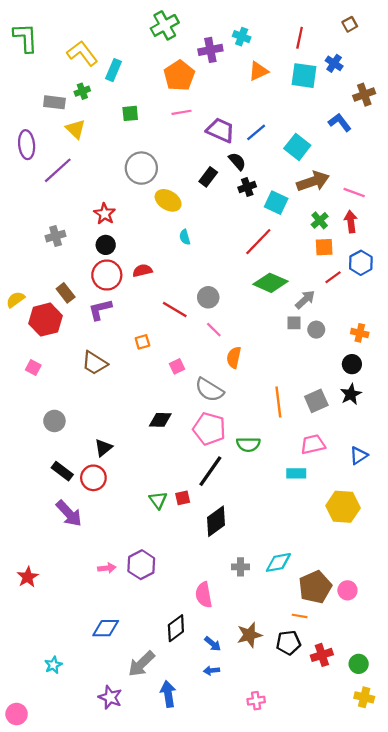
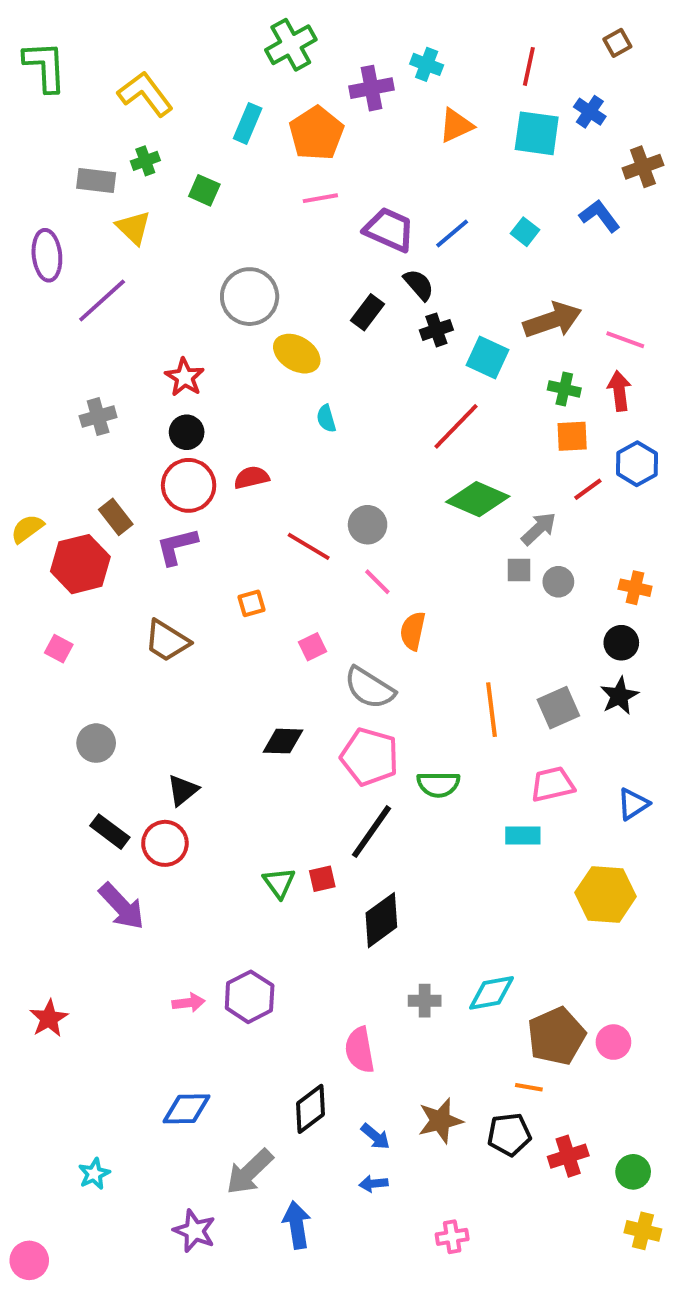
cyan rectangle: (113, 70) -> (248, 123), moved
green square: (130, 113) -> (204, 190), moved, turned 30
cyan square: (297, 147) -> (525, 232), moved, size x0.6
green cross: (320, 220) -> (564, 389), turned -36

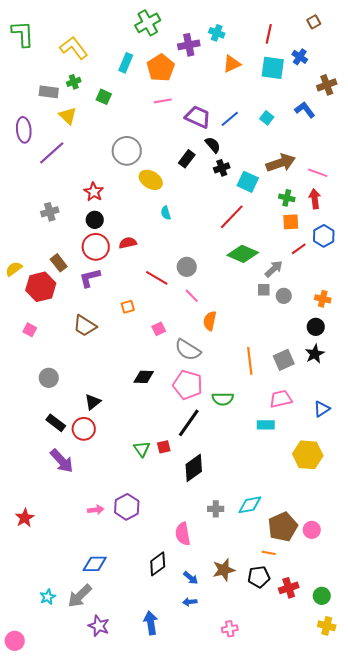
gray arrow: (250, 1172) -> (80, 596), moved

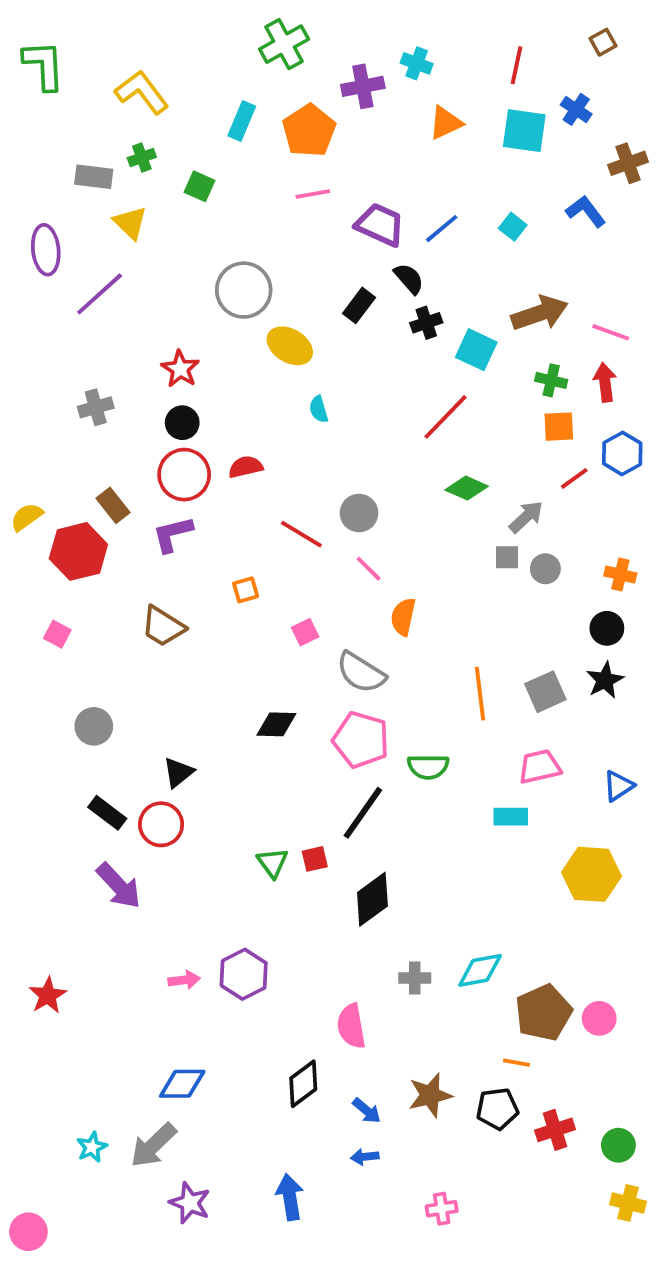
green diamond: (243, 254) -> (467, 488), size x0.7

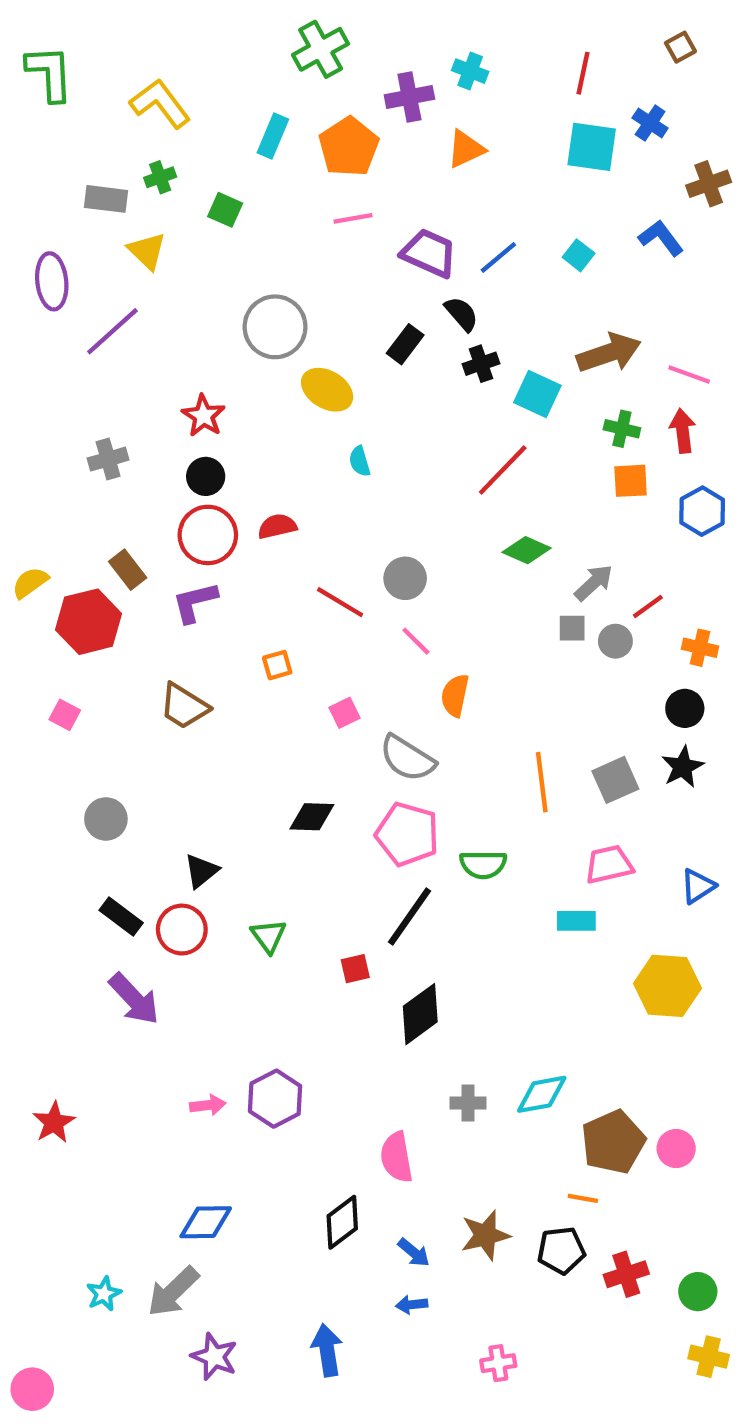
orange triangle: (445, 123) -> (466, 149), moved
red line: (574, 478) -> (648, 607), moved
green triangle: (273, 863) -> (269, 936), moved

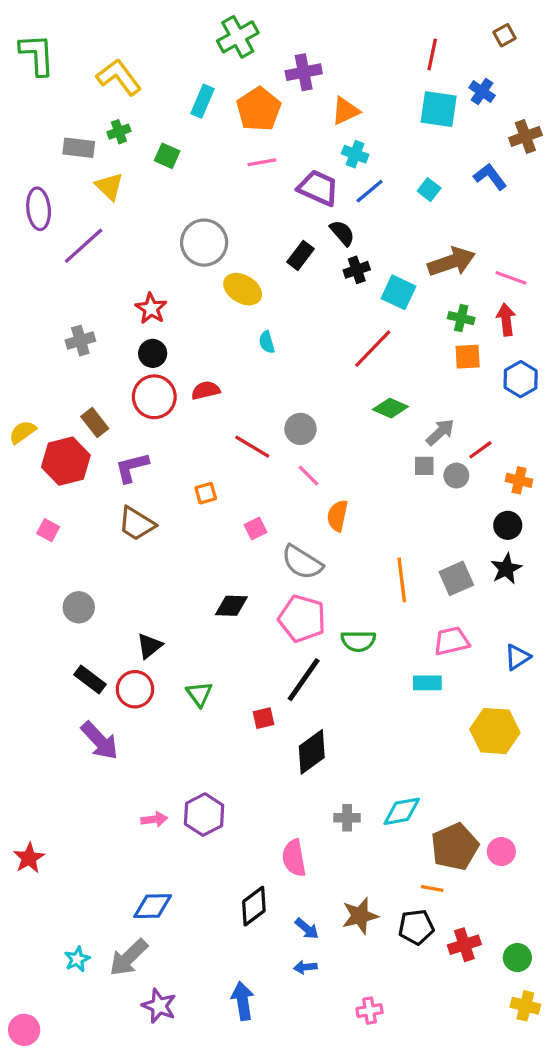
cyan cross: (470, 71) -> (355, 154), moved
purple L-shape: (195, 602) -> (132, 467), moved
red star: (54, 1122) -> (29, 858), moved

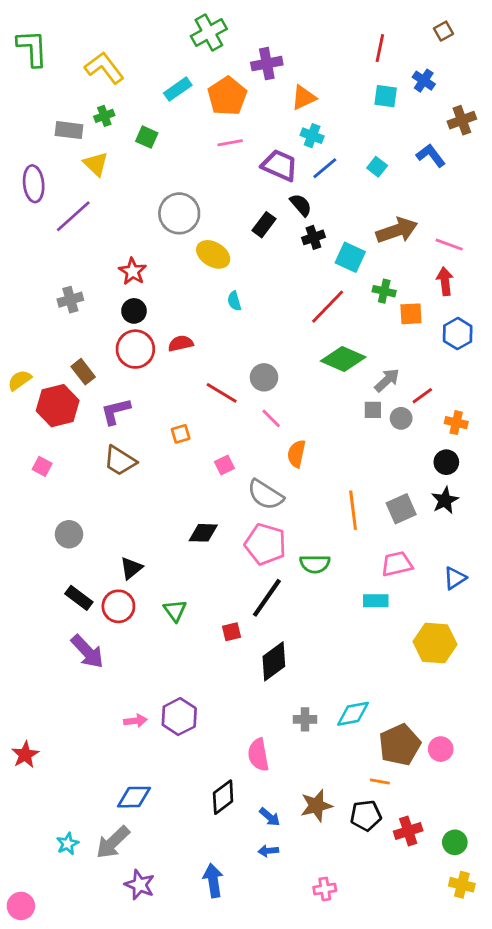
cyan rectangle: (202, 101) -> (178, 89), turned 32
cyan square: (439, 109) -> (386, 96), size x0.7
green cross: (461, 318) -> (384, 291), moved
green diamond: (390, 408) -> (343, 359), size x1.4

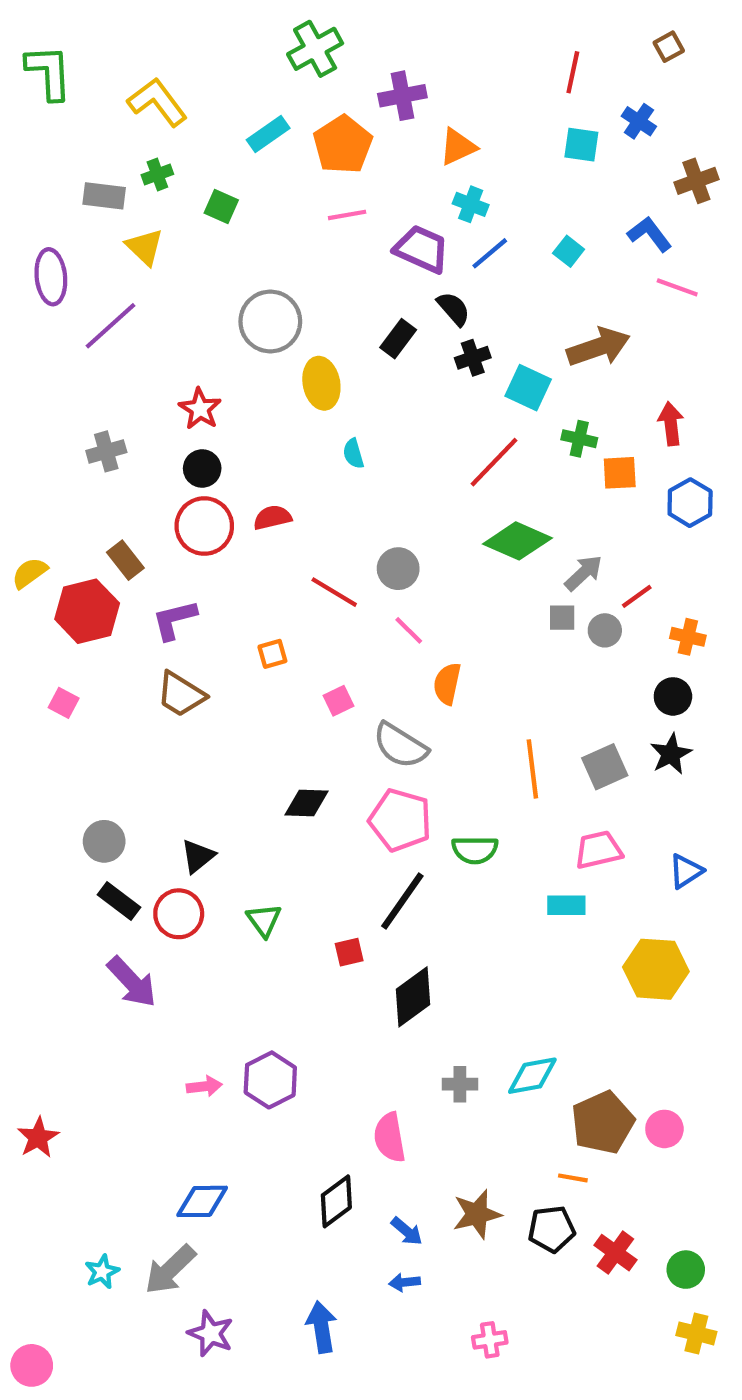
pink line: (449, 245) -> (677, 287), moved
yellow ellipse: (213, 254) -> (321, 383), turned 48
gray circle: (69, 534) -> (104, 841), moved
red cross: (408, 831) -> (615, 1253), turned -36

